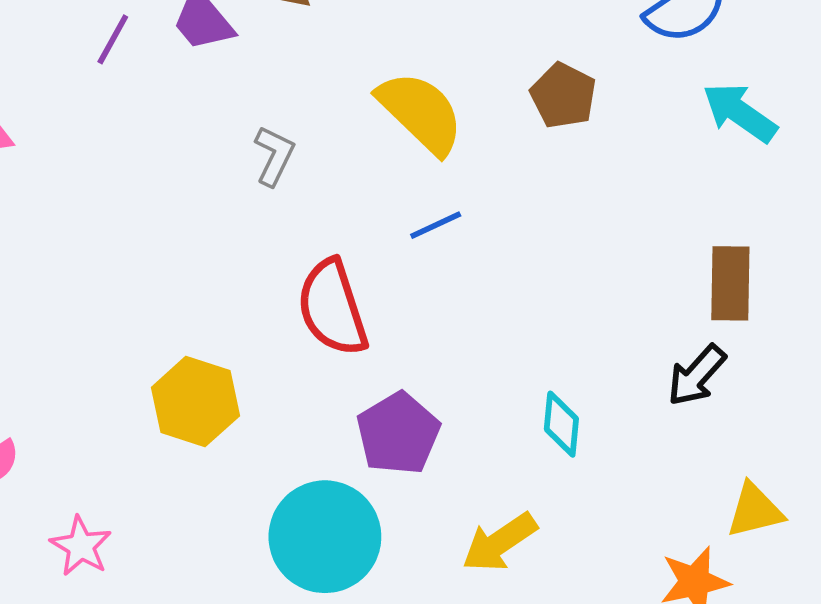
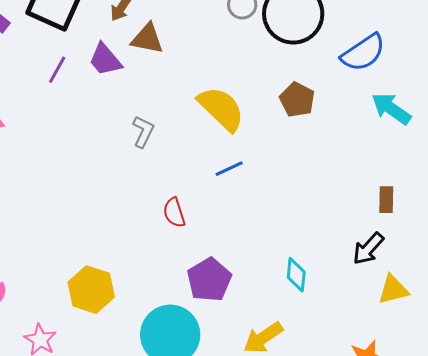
brown rectangle: (730, 283) -> (386, 200), size x0.7
red semicircle: (332, 308) -> (174, 213), size x0.6
yellow hexagon: (195, 402) -> (91, 290), moved
yellow triangle: (755, 510) -> (393, 290), moved

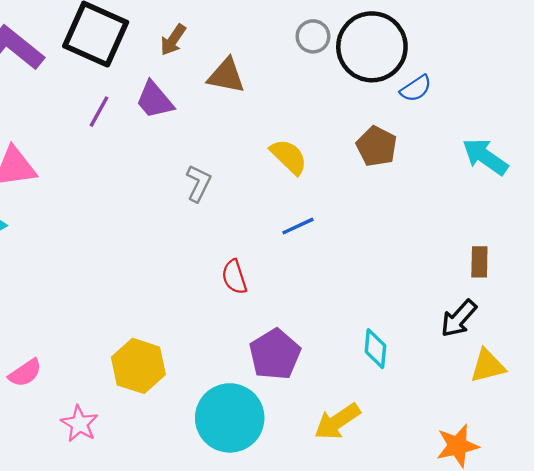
brown triangle: (147, 39) -> (226, 76), moved
blue semicircle: (363, 53) -> (416, 88), moved, size x0.6
yellow semicircle: (221, 109) -> (289, 157), size x0.7

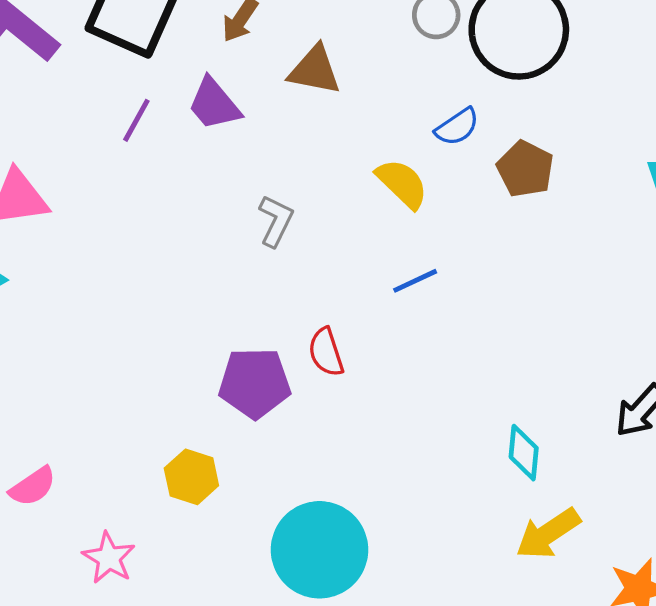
blue semicircle: (416, 88) -> (457, 127), moved
purple pentagon: (275, 354) -> (255, 383), moved, turned 30
yellow hexagon: (138, 366) -> (191, 477), size x0.7
yellow arrow: (337, 421) -> (548, 534), moved

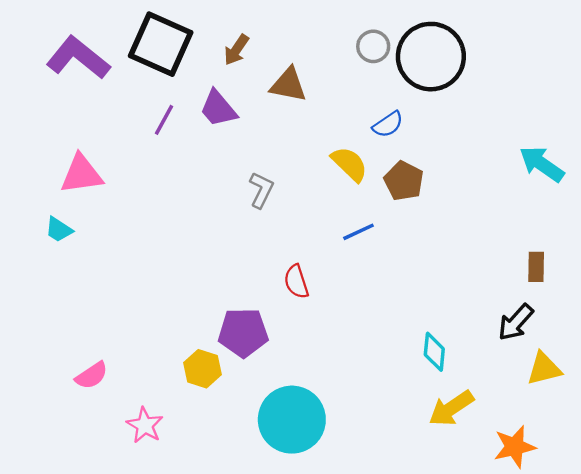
brown pentagon: (525, 169) -> (404, 181), moved
purple pentagon: (255, 383) -> (243, 333), moved

